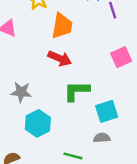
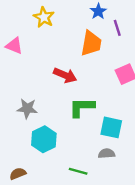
orange trapezoid: (62, 26) -> (91, 43), moved
cyan square: (107, 111) -> (111, 127), turned 30

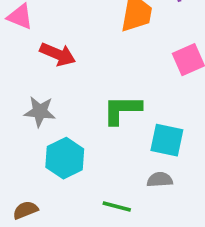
red arrow: (65, 75) -> (58, 54), moved

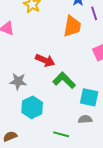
red arrow: (58, 54) -> (45, 60), moved
green L-shape: (122, 110) -> (64, 80), turned 45

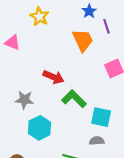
orange trapezoid: (72, 26) -> (83, 40), turned -35

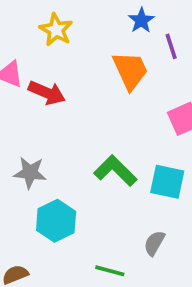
red arrow: (54, 77) -> (47, 93), moved
cyan square: (101, 117) -> (167, 182), moved
gray semicircle: (97, 141) -> (154, 243), turned -56

